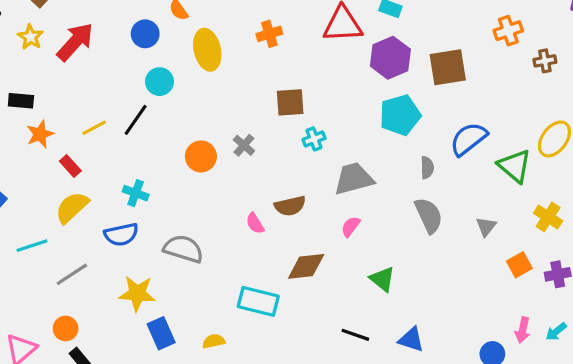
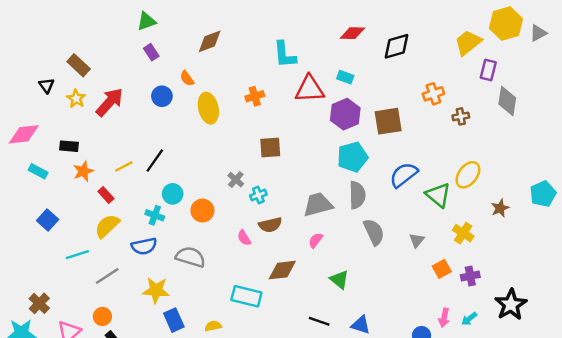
cyan circle: (159, 82) -> (173, 194), moved
cyan cross: (314, 139) -> (258, 195), moved
orange circle: (201, 156) -> (202, 211), moved
gray semicircle: (427, 168) -> (357, 195), moved, size x1.6

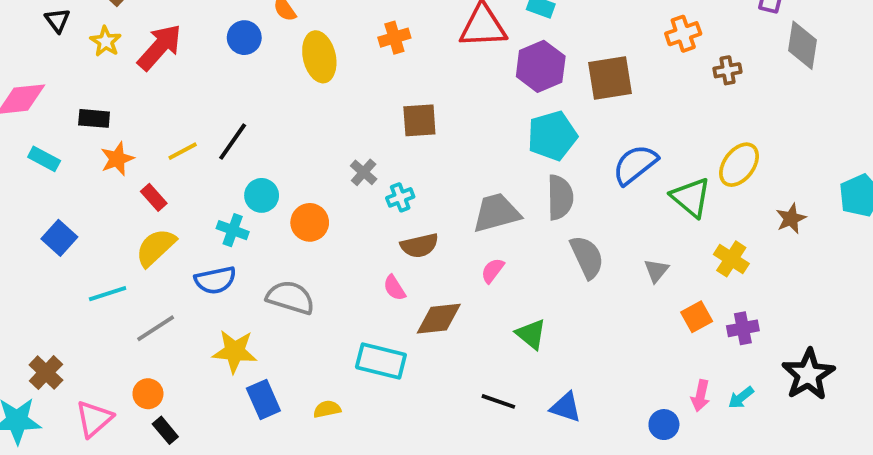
pink semicircle: (244, 238) -> (394, 288), moved

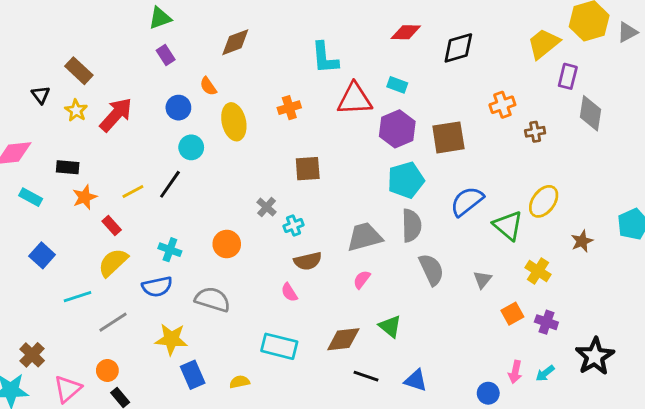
cyan circle: (262, 195) -> (191, 147), moved
brown diamond: (439, 319) -> (343, 339), moved
purple cross: (743, 328) -> (546, 322), turned 30

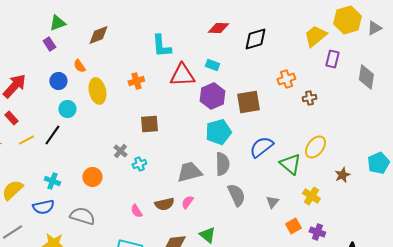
green triangle: (160, 18) -> (57, 23), moved
gray diamond: (591, 113) -> (366, 77), moved
red rectangle: (112, 226) -> (11, 118), moved
brown semicircle: (308, 261) -> (164, 204), moved

